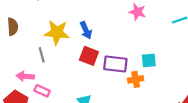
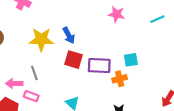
gray line: (42, 55) -> (34, 73), moved

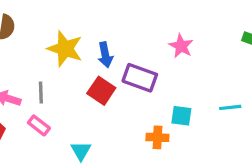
cyan line: (157, 19) -> (230, 107), moved
purple rectangle: (99, 66) -> (140, 78), moved
pink rectangle: (31, 96) -> (39, 125), moved

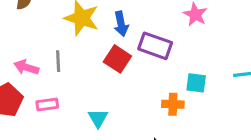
pink rectangle: (39, 125) -> (47, 104), moved, turned -45

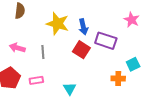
pink arrow: (26, 67) -> (17, 48), moved
cyan square: (196, 83) -> (133, 64), turned -32

